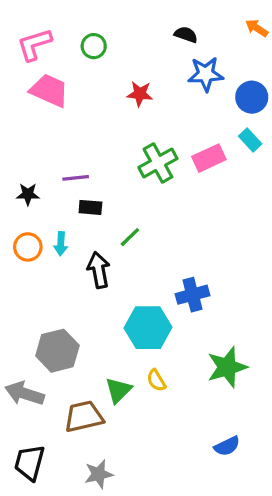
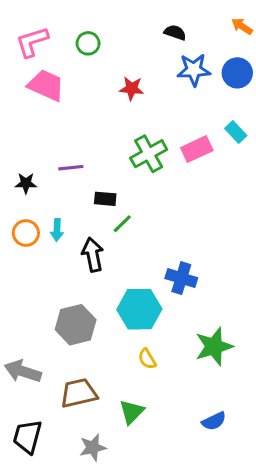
blue circle: (252, 97) -> (237, 73), moved
black rectangle: (90, 207) -> (105, 199), moved
blue cross: (192, 295) -> (181, 278), turned 32
gray hexagon: (57, 351) -> (76, 325), moved
green triangle: (118, 390) -> (132, 412), moved

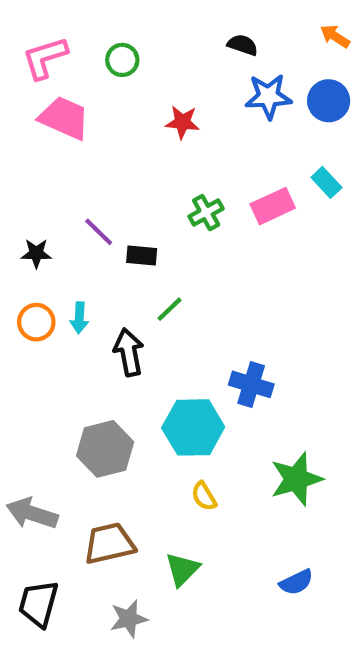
green cross: (149, 154) -> (206, 213), size x0.7
purple line: (71, 168) -> (99, 232), turned 50
black rectangle: (105, 199) -> (142, 256), moved

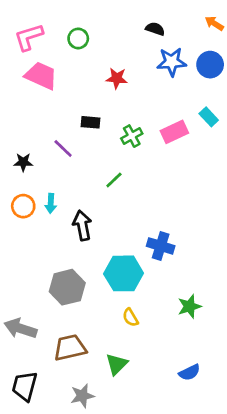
black rectangle: (142, 256) -> (91, 122), moved
green line: (170, 309) -> (114, 180), moved
green star: (296, 479) -> (189, 306), size x0.7

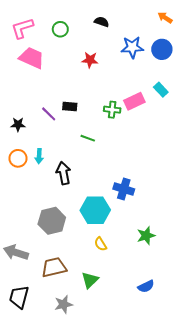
black semicircle: (155, 29) -> (102, 22), moved
black rectangle: (91, 122) -> (70, 106), moved
green cross: (132, 136) -> (112, 110), moved, turned 35
green line: (114, 180) -> (88, 138), turned 64

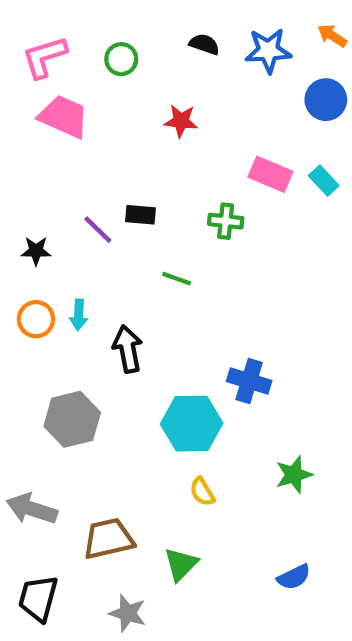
blue star: (132, 47) -> (268, 51), moved
pink rectangle: (134, 101) -> (270, 174), moved, turned 48
gray hexagon: (52, 221) -> (72, 419), moved
gray star: (63, 304) -> (128, 613), turned 30

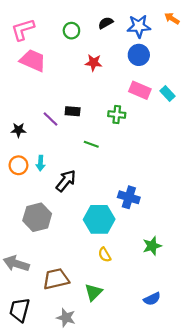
black semicircle: (204, 44) -> (106, 23), turned -48
green circle: (121, 59) -> (71, 31), moved
blue circle: (326, 100) -> (139, 55), moved
black arrow: (128, 349) -> (66, 181), turned 50

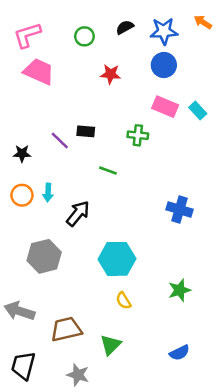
blue cross: (129, 197) -> (179, 209), moved

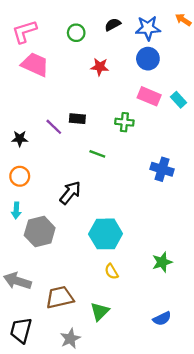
cyan arrow: (48, 193) -> (16, 210), moved
blue cross: (179, 209) -> (162, 169), moved
gray star: (78, 375) -> (70, 339), turned 30

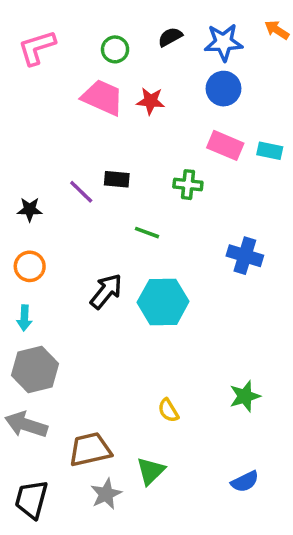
pink trapezoid: (35, 65) -> (103, 97), moved
cyan rectangle: (179, 100) -> (270, 151), turned -35
gray hexagon: (40, 232) -> (35, 370), moved
cyan hexagon: (106, 234) -> (163, 302), moved
gray star: (70, 339) -> (106, 494), moved

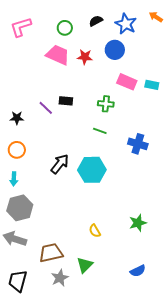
blue star: (224, 42) -> (126, 24), turned 30
blue circle: (224, 89) -> (115, 50), moved
green line: (147, 233) -> (100, 131), moved

